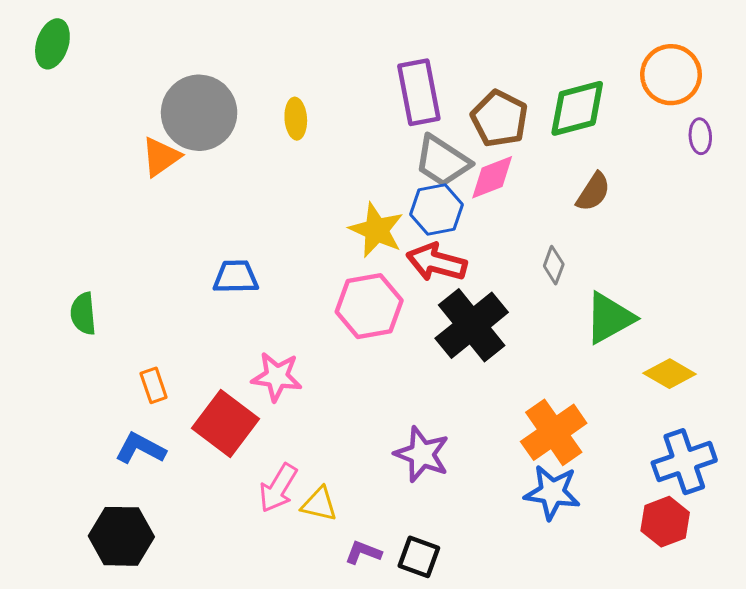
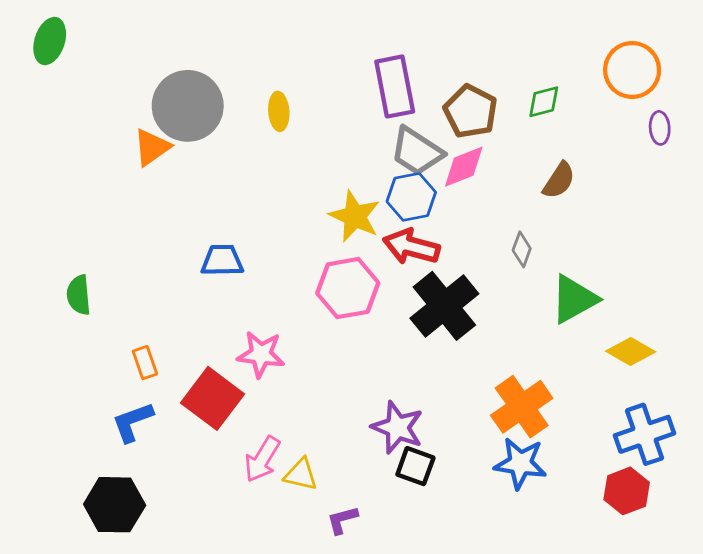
green diamond: (577, 108) -> (544, 102), size x0.6
blue L-shape: (140, 448) -> (132, 422), turned -48
purple L-shape: (363, 552) -> (342, 520), turned -36
black square: (419, 557) -> (415, 466), moved

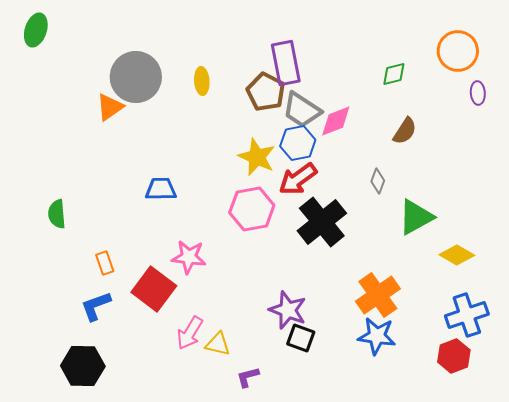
brown pentagon: (471, 111) -> (266, 92), moved
red arrow: (411, 247) -> (298, 179), turned -51

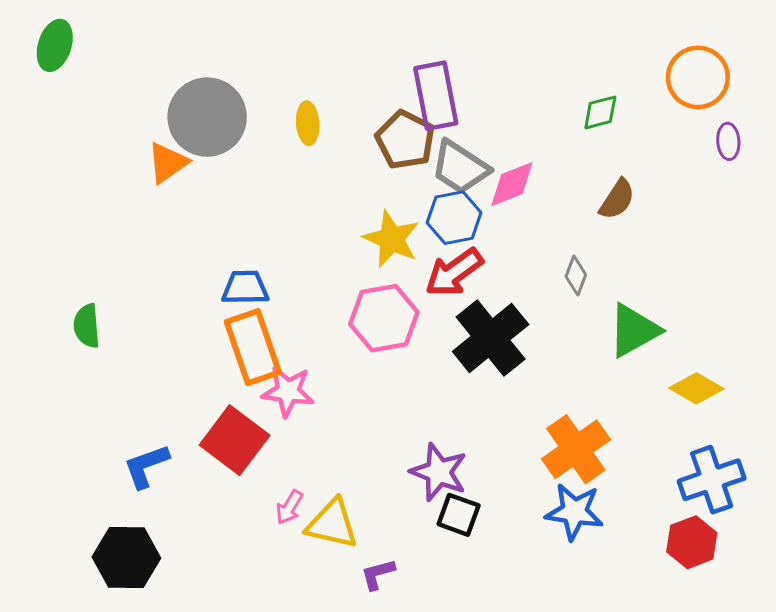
orange rectangle: (105, 263) -> (253, 347), moved, size x2.0
pink arrow: (190, 333) -> (289, 507), size x0.7
yellow triangle: (218, 344) -> (332, 524), size x1.4

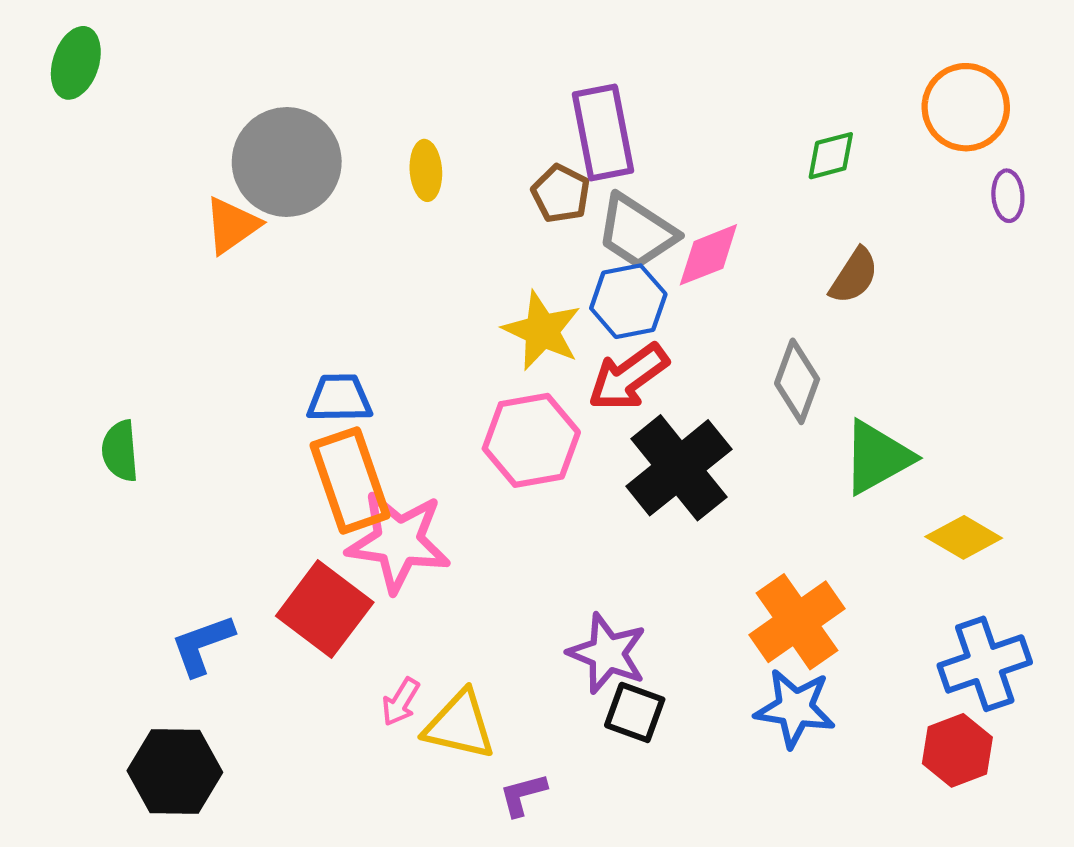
brown pentagon: (405, 140) -> (561, 194), size x0.7
gray diamond: (576, 276) -> (797, 381), size x1.5
pink star: (288, 391) -> (398, 542), size x1.4

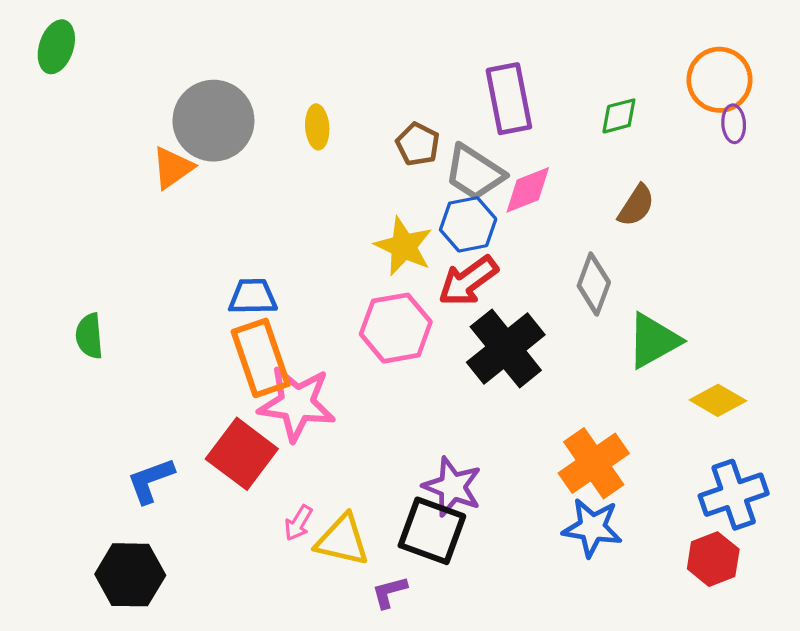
purple rectangle: (603, 132) -> (509, 99), moved
purple ellipse: (1008, 196) -> (734, 124), moved
black square: (635, 712) -> (432, 531), moved, size x1.5

